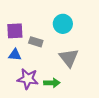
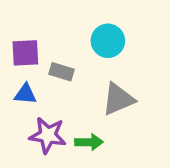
gray triangle: (69, 58) -> (118, 99), turned 45

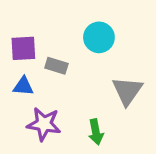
gray triangle: (118, 99) -> (127, 91), moved, turned -32
green arrow: (89, 142) -> (96, 132), moved, turned 80

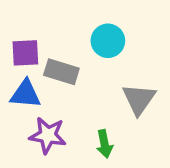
gray rectangle: (56, 66) -> (61, 72), size x1.4
blue triangle: (23, 86) -> (25, 94), size x1.4

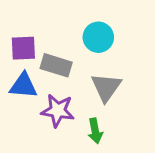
gray triangle: (139, 99) -> (106, 87), moved
purple star: (48, 135) -> (58, 111), moved

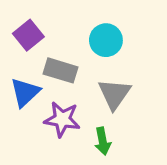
purple square: (23, 48) -> (28, 35), moved, turned -36
blue triangle: (23, 86) -> (25, 92), turned -48

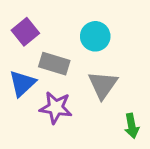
green arrow: (103, 141) -> (132, 126), moved

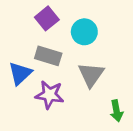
purple square: (25, 32) -> (47, 18), moved

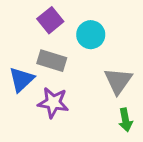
gray triangle: (91, 75) -> (118, 81), moved

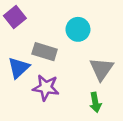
purple square: (50, 20) -> (15, 17), moved
green arrow: (125, 120) -> (95, 102), moved

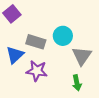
cyan circle: (78, 29) -> (63, 36), moved

